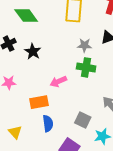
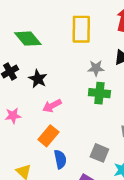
pink arrow: (58, 82) -> (52, 106), moved
orange rectangle: (39, 102) -> (48, 136), turned -36

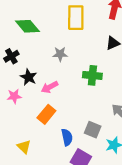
gray star: (96, 68) -> (60, 54), moved
black star: (38, 79) -> (29, 77), moved
blue semicircle: (60, 159) -> (67, 137), moved

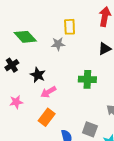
yellow rectangle: (76, 18) -> (70, 27), size x0.7
gray star: (60, 54) -> (58, 44), moved
black star: (29, 77) -> (38, 75), moved

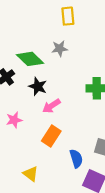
yellow rectangle: (70, 27) -> (68, 16), moved
green diamond: (25, 37) -> (30, 59), moved

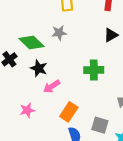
pink star: (14, 120) -> (27, 110), moved
orange rectangle: (51, 136) -> (69, 112), moved

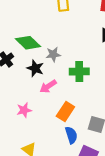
gray star: (59, 33) -> (53, 54), moved
green cross: (94, 70) -> (79, 72), moved

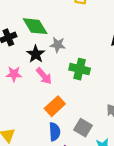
pink arrow: (48, 86) -> (44, 76), turned -112
pink star: (24, 110) -> (14, 74), moved

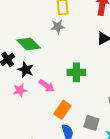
gray star: (58, 45) -> (58, 27), moved
black star: (36, 54) -> (26, 70), moved

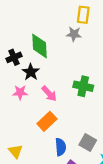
green diamond: (29, 44) -> (39, 46), turned 30
orange rectangle: (62, 110) -> (47, 121), moved

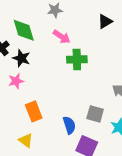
pink arrow: (49, 94) -> (62, 37), moved
orange rectangle: (47, 121) -> (34, 111), moved, turned -54

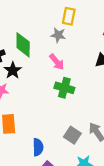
gray square: (95, 114) -> (72, 135), moved

